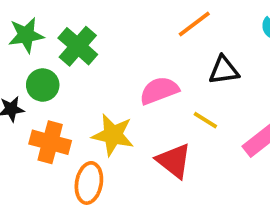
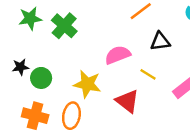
green circle: (43, 85) -> (41, 78), moved
orange cross: (50, 142) -> (35, 116), moved

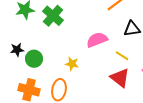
yellow star: (87, 84) -> (72, 64), size x0.6
red triangle: (127, 101) -> (120, 78), moved

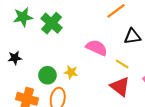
pink semicircle: (97, 40) -> (97, 48), turned 45
green circle: (34, 59) -> (47, 75), moved

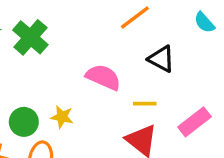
black triangle: (132, 36) -> (161, 59), turned 36
yellow line: (122, 64) -> (145, 104), turned -32

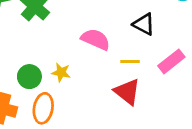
pink rectangle: (195, 122) -> (171, 61), moved

